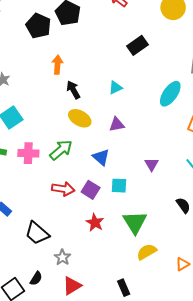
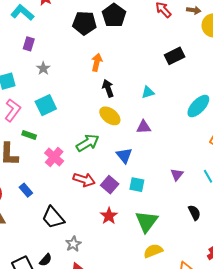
black pentagon: (38, 26) -> (84, 23), turned -30
pink cross: (28, 153) -> (54, 157), moved, turned 30
purple triangle: (152, 164) -> (177, 175), moved

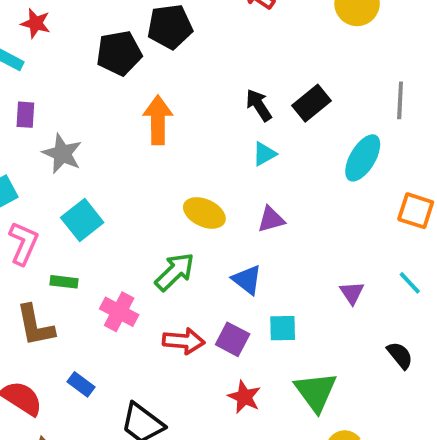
black pentagon: (114, 15) -> (170, 27), turned -30
black rectangle: (175, 56) -> (312, 103), moved
orange arrow: (97, 62) -> (158, 120), size x1.4
gray star: (43, 68) -> (62, 154), size x1.5
black arrow: (108, 88) -> (259, 105), moved

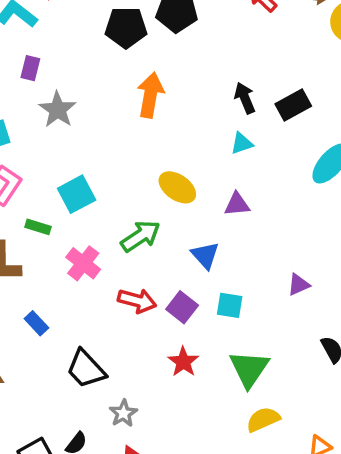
cyan square: (82, 220) -> (77, 194), moved
purple triangle: (352, 293) -> (299, 285), turned 30

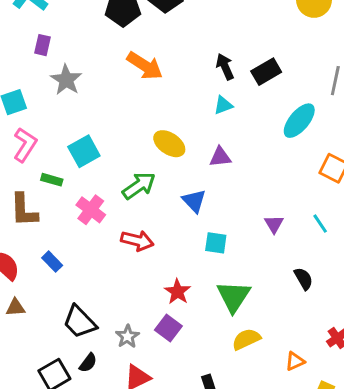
orange arrow: (150, 95) -> (145, 66), turned 114
purple triangle: (299, 285) -> (274, 224), turned -36
purple square: (182, 307) -> (168, 328), moved
black trapezoid: (86, 369) -> (80, 322), moved

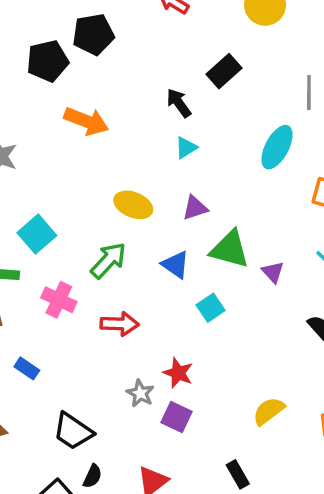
black rectangle: (266, 72) -> (224, 71), moved
cyan square: (216, 243) -> (211, 308), turned -30
green triangle: (234, 296) -> (230, 249), moved, turned -36
gray star: (127, 336) -> (140, 393), moved

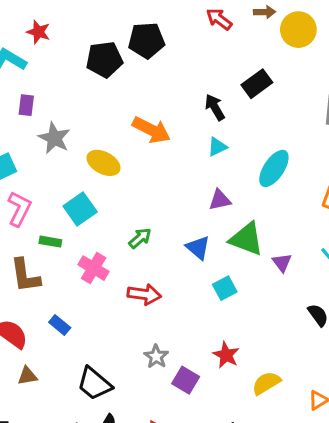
orange arrow: (86, 121) -> (151, 130), moved
cyan ellipse: (277, 147) -> (274, 168), moved
yellow ellipse: (133, 205) -> (103, 163), moved
green arrow: (108, 260) -> (140, 238), size x0.7
red star: (178, 373) -> (226, 355), moved

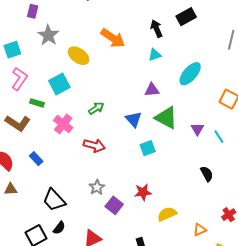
purple triangle: (282, 263) -> (197, 129), moved
brown L-shape: (25, 276) -> (18, 123), turned -55
red star: (226, 355) -> (143, 192), turned 30

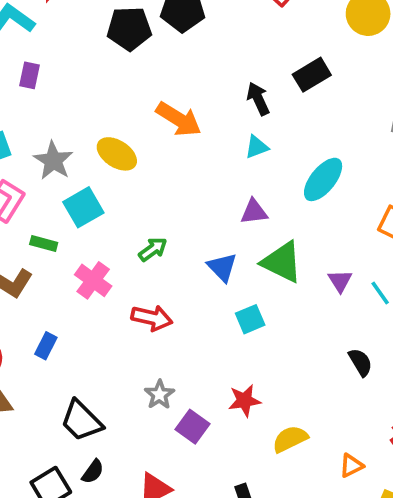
gray star: (48, 35) -> (53, 161), moved
blue rectangle: (36, 159) -> (46, 346), turned 72

